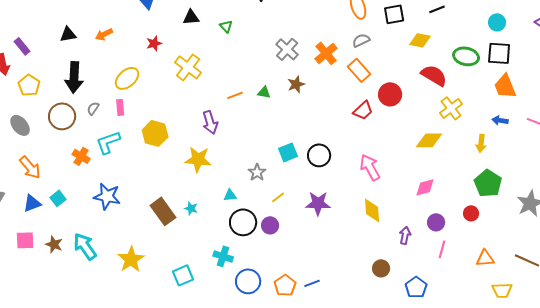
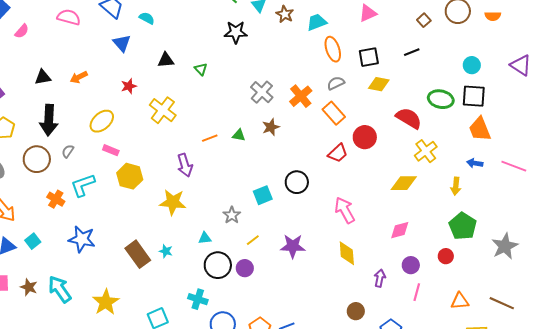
yellow diamond: (420, 40) -> (379, 84), moved
pink rectangle: (120, 107) -> (111, 150), moved, turned -63
black circle: (319, 155) -> (297, 182), moved

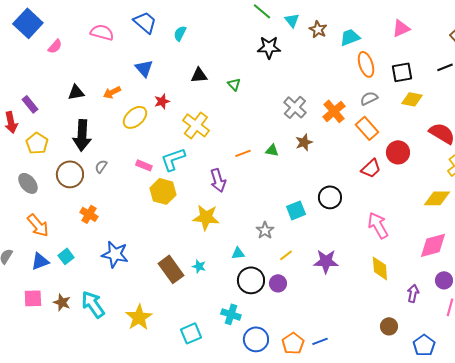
cyan semicircle: (147, 18) -> (180, 33), turned -91
blue triangle: (122, 43) -> (144, 68), moved
yellow ellipse: (102, 121) -> (135, 117), moved
cyan L-shape: (83, 185) -> (173, 159), moved
pink diamond: (400, 230) -> (433, 245), size x1.4

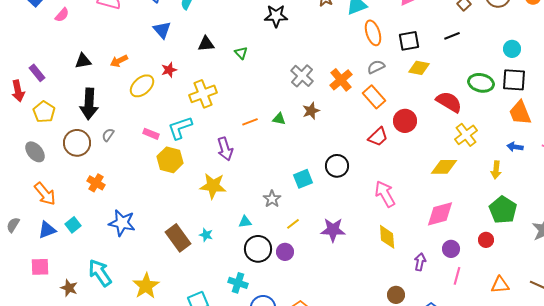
blue triangle: (144, 68) -> (162, 30), moved
yellow cross: (196, 125) -> (203, 94), turned 32
brown star: (62, 302) -> (69, 288), moved

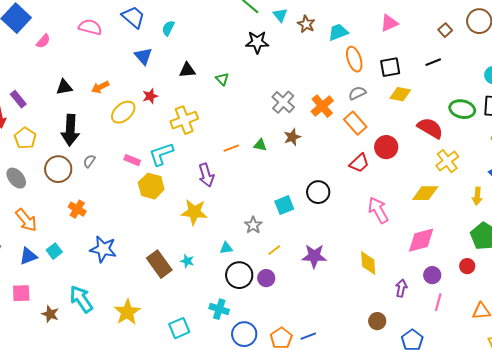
pink arrow: (385, 194) -> (378, 210), moved

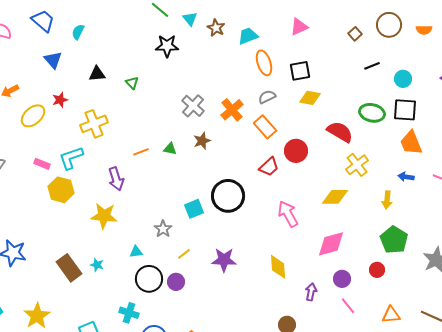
black line: (433, 62) -> (372, 66), moved
black circle: (318, 192) -> (228, 196), size x1.4
pink line: (438, 302) -> (348, 306), turned -54

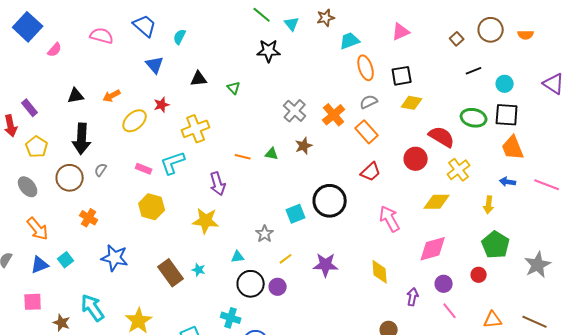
brown star: (216, 28) -> (326, 18), moved, turned 30
red circle: (296, 151) -> (416, 159), moved
orange line: (141, 152) -> (243, 157), turned 35
yellow hexagon: (61, 190) -> (152, 207), moved

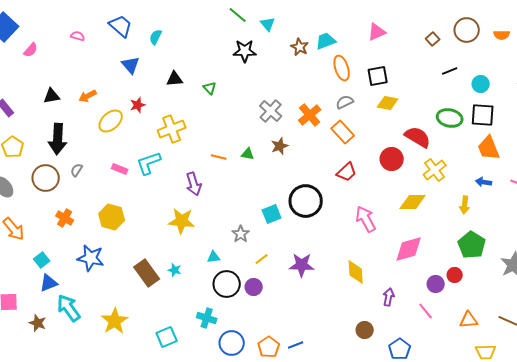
brown star: (326, 18) -> (300, 47), moved, turned -30
pink semicircle: (102, 36) -> (78, 36), size x0.6
yellow hexagon: (152, 207) -> (112, 217), moved
blue triangle: (40, 265) -> (49, 283), moved
purple circle: (444, 284) -> (436, 284), moved

